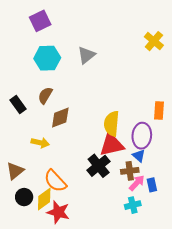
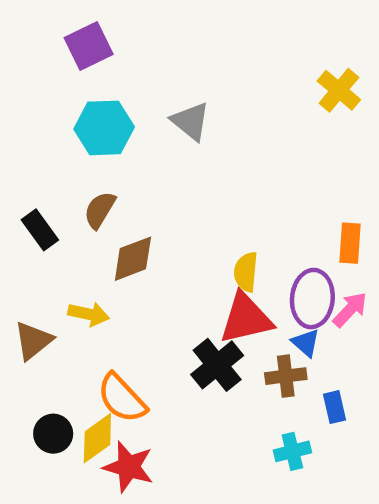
gray triangle: (86, 55) -> (191, 121), turned -42
yellow semicircle: (112, 124) -> (246, 272), size x0.7
brown triangle: (15, 171) -> (33, 341), moved
pink arrow: (137, 183) -> (350, 310), moved

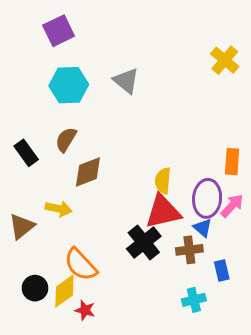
red star: (128, 467) -> (85, 310), size x0.6

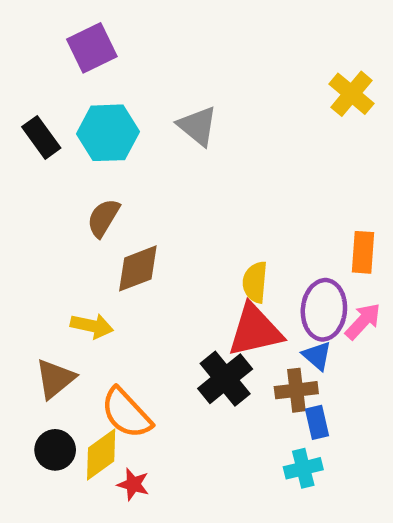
black rectangle: (26, 153) -> (41, 137), moved
brown triangle: (22, 226) -> (55, 379), moved
blue rectangle: (222, 270) -> (317, 422), moved

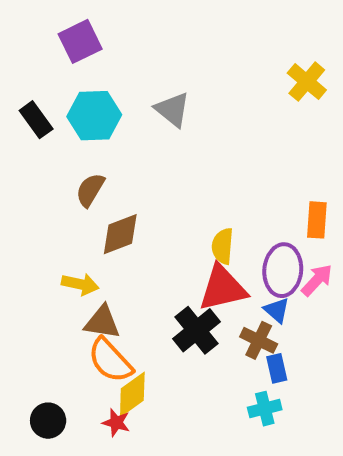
brown triangle: (55, 379) -> (102, 322), moved, turned 48
brown cross: (296, 390) -> (259, 340), turned 33
black circle: (55, 450) -> (48, 421), moved
yellow diamond: (101, 454) -> (132, 394), moved

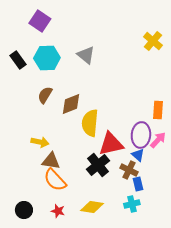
purple square: (80, 41) -> (40, 21), turned -30
brown diamond: (120, 234) -> (71, 104), moved
yellow semicircle: (223, 246) -> (90, 123), moved, size x1.5
yellow diamond: (132, 394) -> (92, 207), moved, turned 45

